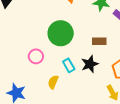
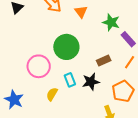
brown rectangle: (99, 41) -> (104, 60), turned -32
pink circle: (36, 56) -> (39, 66), size x1.5

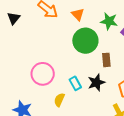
green circle: (66, 47) -> (85, 41), moved
brown rectangle: (104, 60) -> (106, 60), turned -64

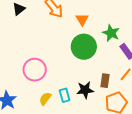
brown rectangle: (106, 60) -> (105, 81), moved
cyan rectangle: (75, 83) -> (65, 95), moved

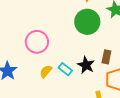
black star: (85, 90) -> (86, 65), turned 30
cyan rectangle: (65, 95) -> (65, 69), turned -40

